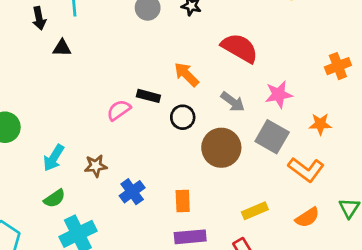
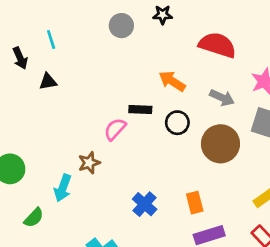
brown star: (96, 166) -> (89, 163), moved
green semicircle: (55, 198) -> (34, 218), moved

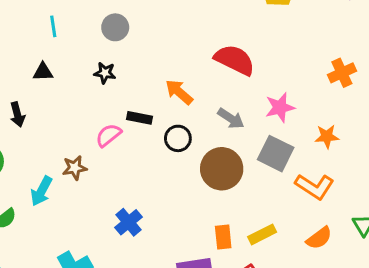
black star: (163, 15) -> (105, 73), moved
gray circle: (121, 26) -> (115, 27), moved
black arrow: (20, 58) -> (17, 115), moved
orange rectangle: (195, 203) -> (223, 237), moved

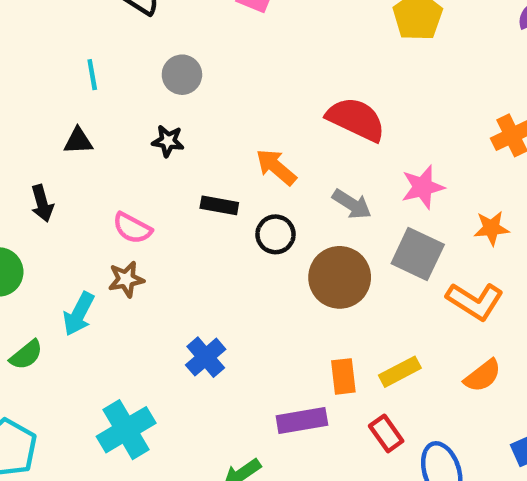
pink semicircle: (108, 135) -> (132, 228), moved, turned -112

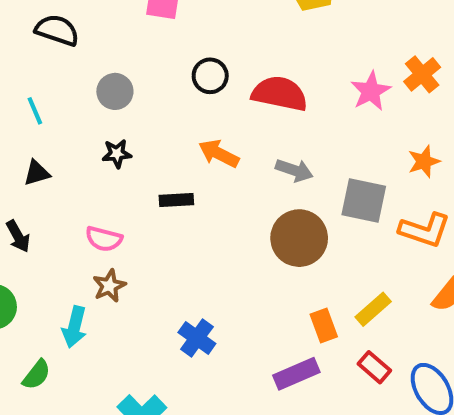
pink star: (423, 187) -> (371, 91), moved
black circle: (275, 234) -> (210, 76), moved

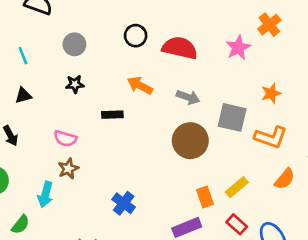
orange cross: (422, 74) -> (269, 25), moved

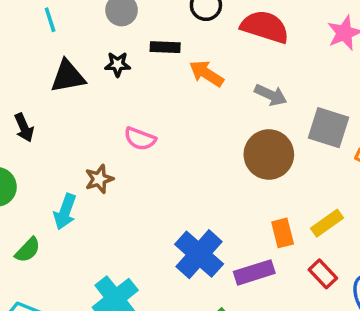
black triangle: (23, 95) -> (68, 76), moved, size x1.5
black rectangle: (112, 115) -> (165, 47), moved
pink semicircle: (65, 139) -> (140, 139), moved
blue cross: (124, 203) -> (199, 254), moved, size x1.5

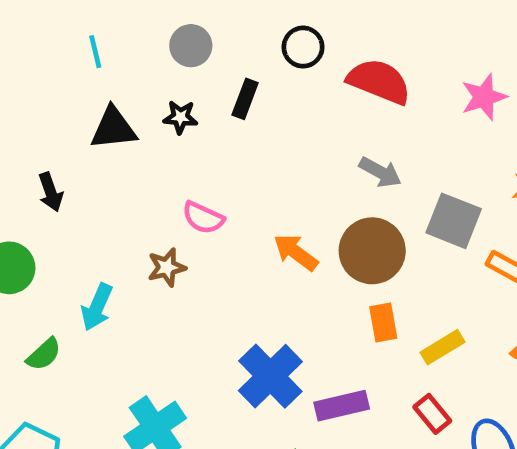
black rectangle: (165, 47) -> (245, 99), turned -76
orange arrow: (206, 74) -> (296, 252), moved
brown star: (99, 179) -> (167, 267), moved
orange rectangle: (283, 233) -> (383, 323), moved

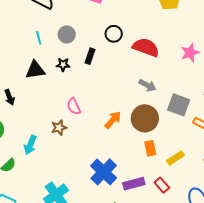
cyan line: (95, 52) -> (39, 38), moved
pink semicircle: (203, 218) -> (74, 106), turned 42
orange arrow: (296, 252) -> (113, 120), turned 96
red rectangle: (432, 414) -> (162, 185), moved

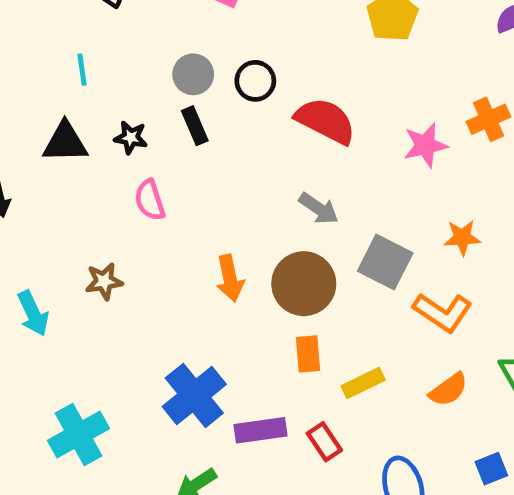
gray circle: (67, 34) -> (193, 74), moved
black rectangle: (90, 56) -> (195, 126), turned -49
pink semicircle: (74, 106) -> (150, 200), moved
orange arrow: (113, 120) -> (230, 278), turned 120
cyan arrow: (30, 145) -> (33, 313), turned -54

